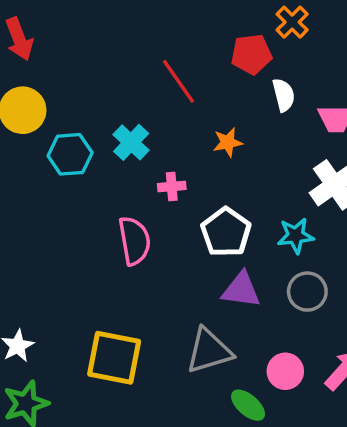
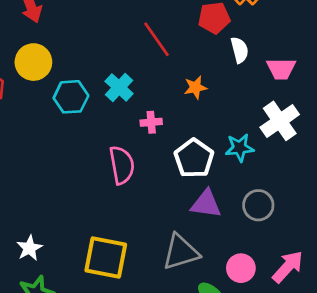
cyan star: (295, 236) -> (240, 148), moved

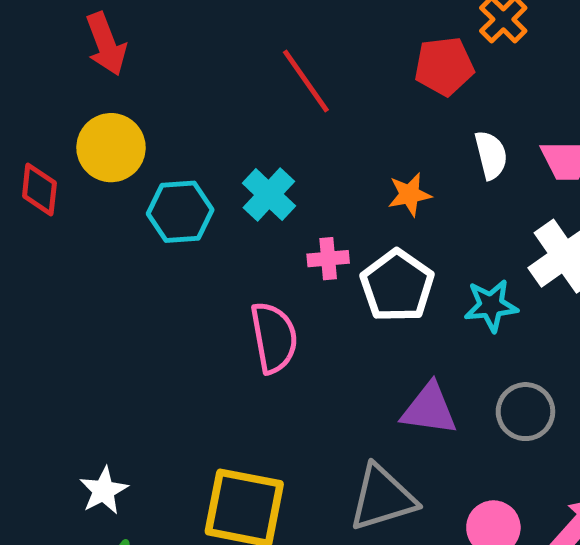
red line: (157, 39) -> (306, 81), moved
white semicircle: (240, 50) -> (491, 155), moved
white pentagon: (194, 158) -> (397, 286), moved

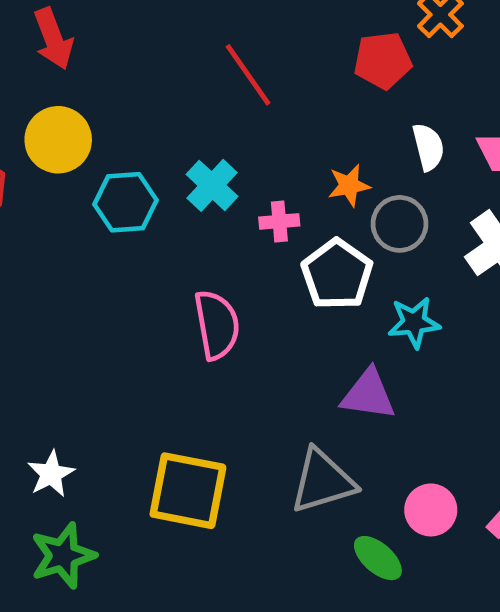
pink cross: (328, 259) -> (279, 221), moved
cyan star: (491, 306) -> (414, 322), moved
gray circle: (525, 412) -> (400, 224), moved

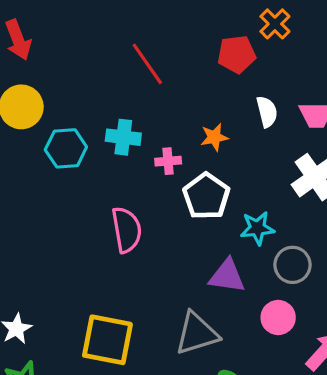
cyan cross: (212, 185) -> (123, 137), turned -36
gray circle: (400, 224) -> (292, 265), moved
pink circle: (431, 510) -> (278, 318), moved

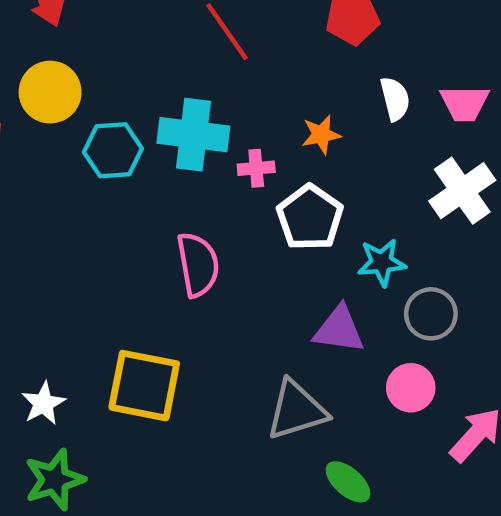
cyan cross: (123, 137) -> (193, 135), size x1.4
yellow square: (107, 340) -> (144, 386), moved

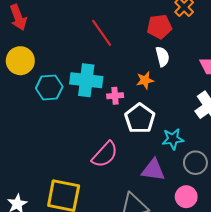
white semicircle: (395, 99) -> (162, 57), moved
pink semicircle: (198, 265) -> (105, 154), moved, turned 52

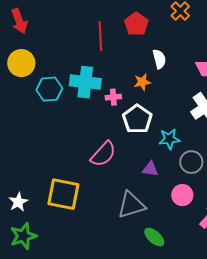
red pentagon: (159, 27) -> (136, 24), moved, turned -30
red line: (102, 33) -> (100, 36), turned 32
purple triangle: (153, 170) -> (150, 169), size x0.7

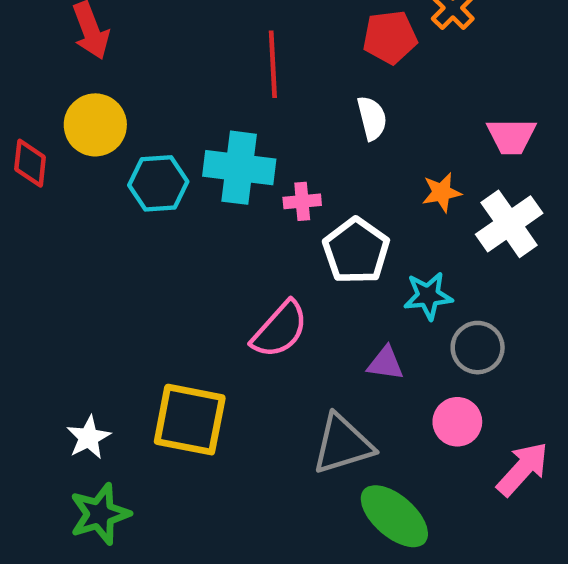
red pentagon: (136, 24) -> (390, 37), moved, turned 30
white semicircle: (159, 59) -> (372, 118), moved
orange star: (142, 82) -> (442, 192), moved
green ellipse: (154, 237) -> (394, 516), size x1.5

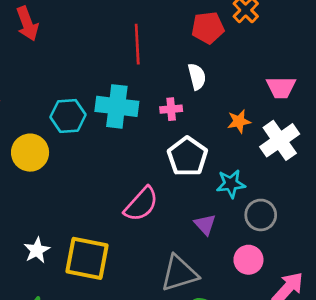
yellow circle: (95, 125) -> (30, 153), moved
pink cross: (302, 201) -> (171, 109), moved
purple triangle: (385, 363) -> (205, 224), turned 40
white star: (89, 438) -> (37, 250), moved

